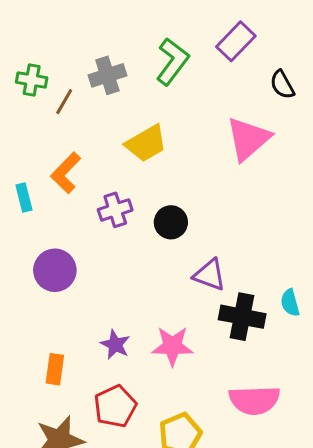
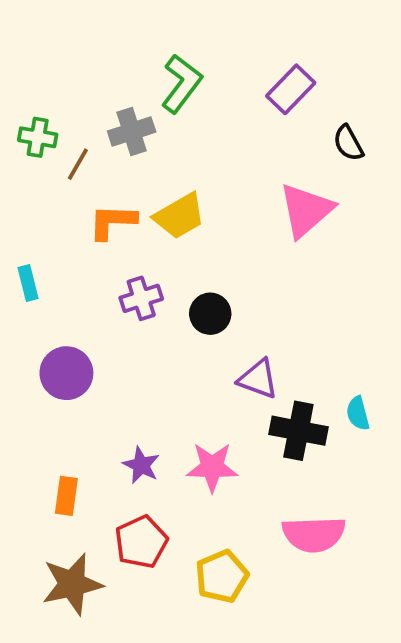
green L-shape: (172, 61) -> (181, 84), moved
orange L-shape: (66, 173) -> (112, 222), moved, turned 48

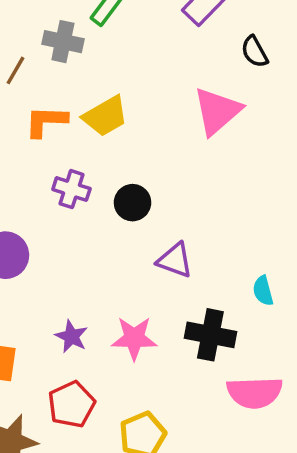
gray cross: (132, 132) -> (63, 42), turned 30
purple cross: (141, 298) -> (71, 189), turned 36
black cross: (298, 431) -> (210, 335), moved
pink semicircle: (314, 534) -> (255, 392), moved

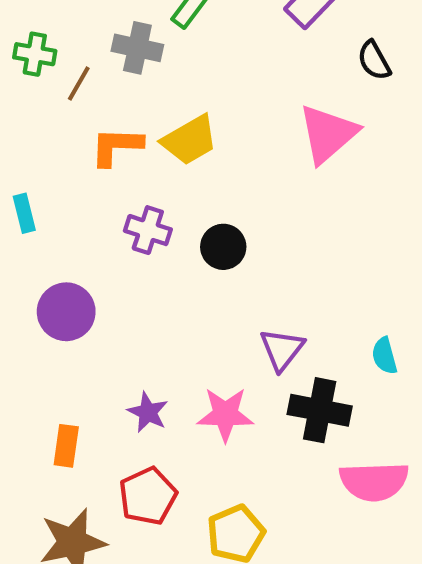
purple triangle: (175, 260) -> (282, 349), moved, turned 48

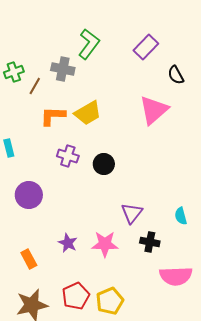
green cross: (35, 54) -> (14, 72), turned -30
black cross: (320, 410) -> (150, 242), size x0.7
orange rectangle: (66, 446) -> (29, 259), turned -36
red pentagon: (148, 496) -> (76, 296), moved

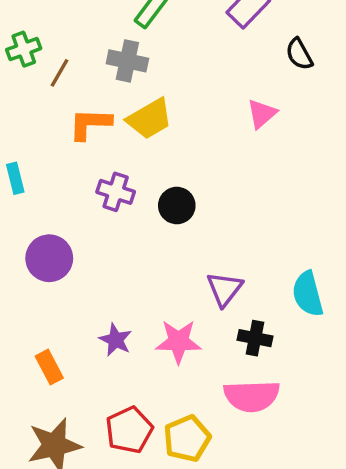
gray cross: (63, 69) -> (127, 61), moved
pink triangle: (154, 110) -> (262, 114), size x0.6
cyan semicircle: (181, 216) -> (308, 294), size x1.5
pink semicircle: (176, 276) -> (252, 396), moved

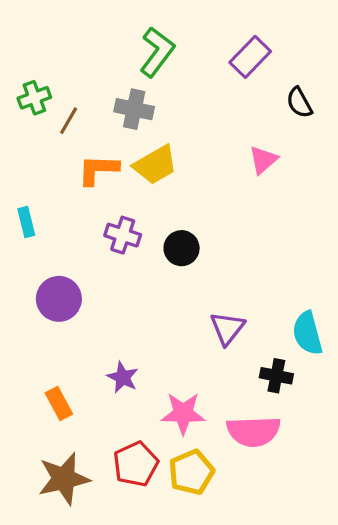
black cross: (255, 338) -> (276, 376), moved
pink star: (178, 342) -> (183, 413), moved

